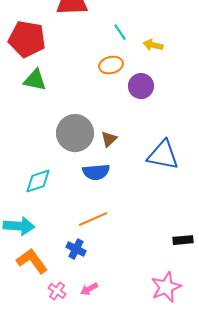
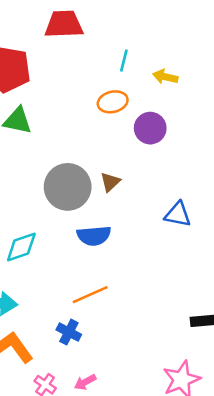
cyan line: (120, 32) -> (124, 61), turned 48
brown triangle: (109, 139) -> (110, 182), moved
blue triangle: (163, 155) -> (178, 214), size x0.7

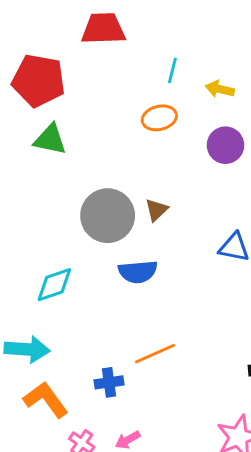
purple circle: (150, 128) -> (225, 145), moved
orange line: (90, 295) -> (155, 354), moved
blue cross: (69, 332) -> (109, 382), turned -35

